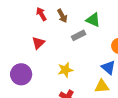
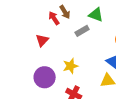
red arrow: (41, 14) -> (54, 18), moved
purple circle: (21, 74) -> (45, 77), moved

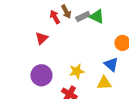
gray rectangle: (82, 31) -> (83, 17), moved
yellow star: (70, 66) -> (77, 71), moved

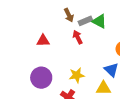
red arrow: (55, 17) -> (78, 37), moved
red triangle: (42, 38) -> (43, 41), turned 40

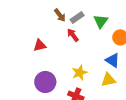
green triangle: (99, 21) -> (101, 21), moved, turned 49

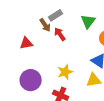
brown arrow: (60, 15) -> (45, 25), moved
gray rectangle: (77, 18) -> (56, 15), moved

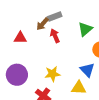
brown arrow: (45, 25) -> (43, 24), turned 64

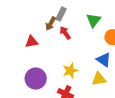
gray rectangle: (55, 17) -> (61, 14), turned -32

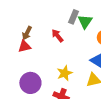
gray rectangle: (61, 14) -> (73, 17), moved
brown arrow: (51, 24) -> (27, 33), moved

